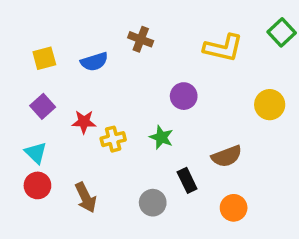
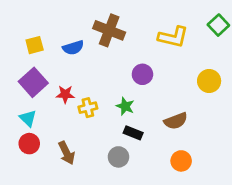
brown cross: (141, 39) -> (109, 30), size x1.6
purple square: (43, 106) -> (33, 82), size x1.5
black rectangle: (187, 180) -> (133, 133), moved, turned -42

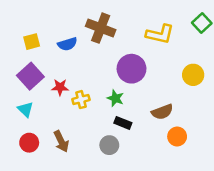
purple circle: (142, 74) -> (131, 69), size x1.5
red circle: (29, 144) -> (29, 143), moved
orange circle: (181, 161) -> (177, 136), moved

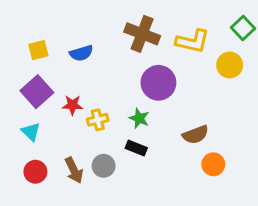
brown cross: (101, 28) -> (142, 34), moved
yellow circle: (193, 75) -> (230, 65), moved
black rectangle: (123, 123) -> (136, 148), moved
gray circle: (109, 145) -> (104, 166), moved

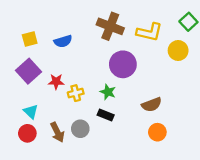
cyan triangle: (31, 132) -> (31, 111), moved
orange circle: (213, 164) -> (157, 132), moved

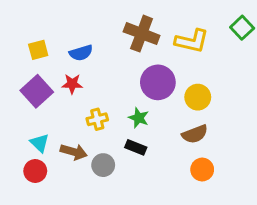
yellow circle: (178, 50) -> (198, 97), moved
red star: (56, 82) -> (72, 84), moved
brown arrow: (57, 132) -> (74, 152), moved, turned -48

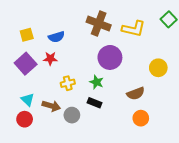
yellow circle: (198, 97) -> (158, 68), moved

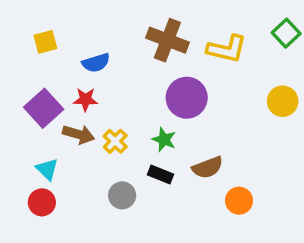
yellow square: (27, 35) -> (45, 42), moved
yellow circle: (158, 68) -> (283, 101), moved
yellow cross: (68, 83) -> (115, 141), turned -32
brown semicircle: (136, 93) -> (208, 167), moved
brown arrow: (51, 106) -> (79, 134), moved

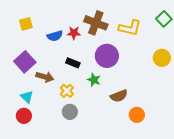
red star: (85, 99) -> (74, 33), moved
yellow cross: (115, 141) -> (67, 91), moved
black rectangle: (160, 174) -> (73, 63), moved

